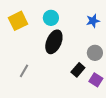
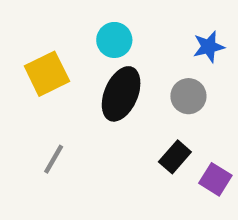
yellow square: (18, 21) -> (47, 74), moved
gray circle: (95, 53) -> (188, 96), moved

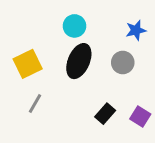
yellow square: (47, 74) -> (28, 64), moved
black rectangle: (175, 157) -> (105, 114), moved

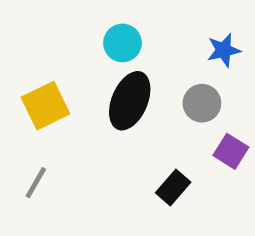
gray line: (35, 103) -> (36, 183), moved
purple square: (140, 117) -> (231, 151), moved

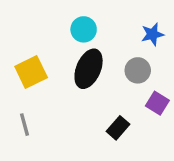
gray line: (36, 183) -> (25, 125), turned -45

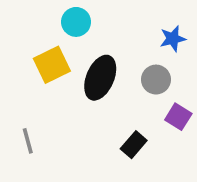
cyan circle: (84, 29) -> (76, 22), moved
yellow square: (31, 72) -> (52, 65), moved

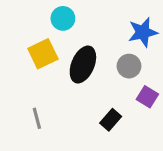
blue star: (173, 39) -> (143, 32), size x1.4
gray line: (28, 141) -> (37, 118), moved

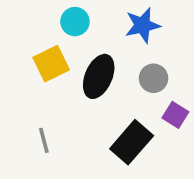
blue star: (143, 32) -> (143, 25), moved
black rectangle: (111, 120) -> (132, 142), size x1.6

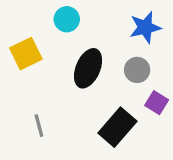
blue star: (143, 25) -> (145, 27), moved
yellow square: (51, 64) -> (26, 54), moved

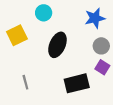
gray circle: (137, 70) -> (101, 46), moved
black rectangle: (117, 127) -> (77, 83), turned 35

